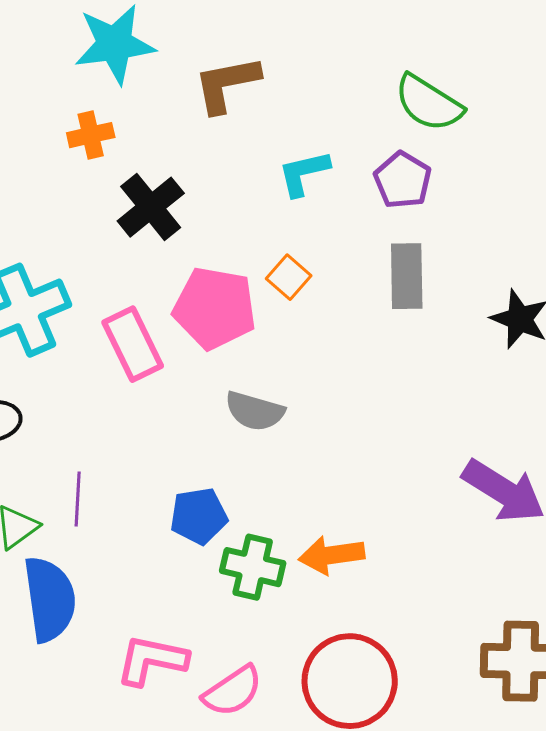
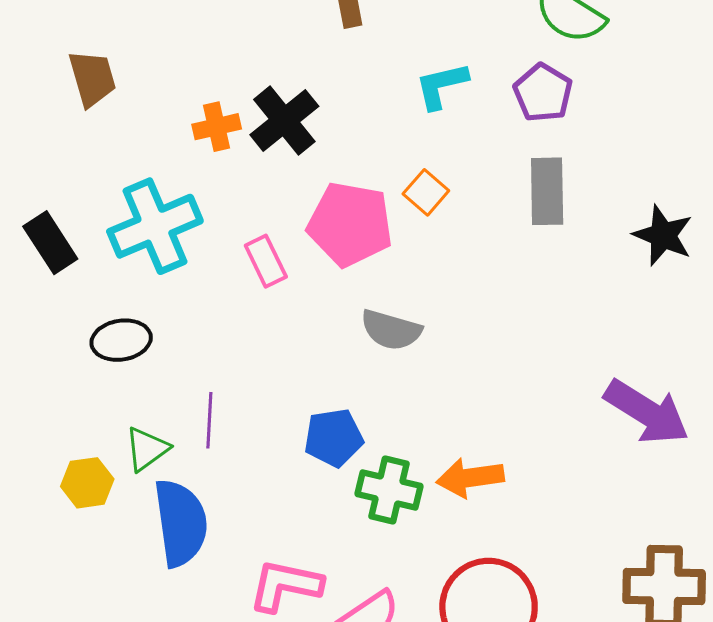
orange cross: (91, 135) -> (217, 127), moved
pink rectangle: (133, 344) -> (266, 261), size x0.7

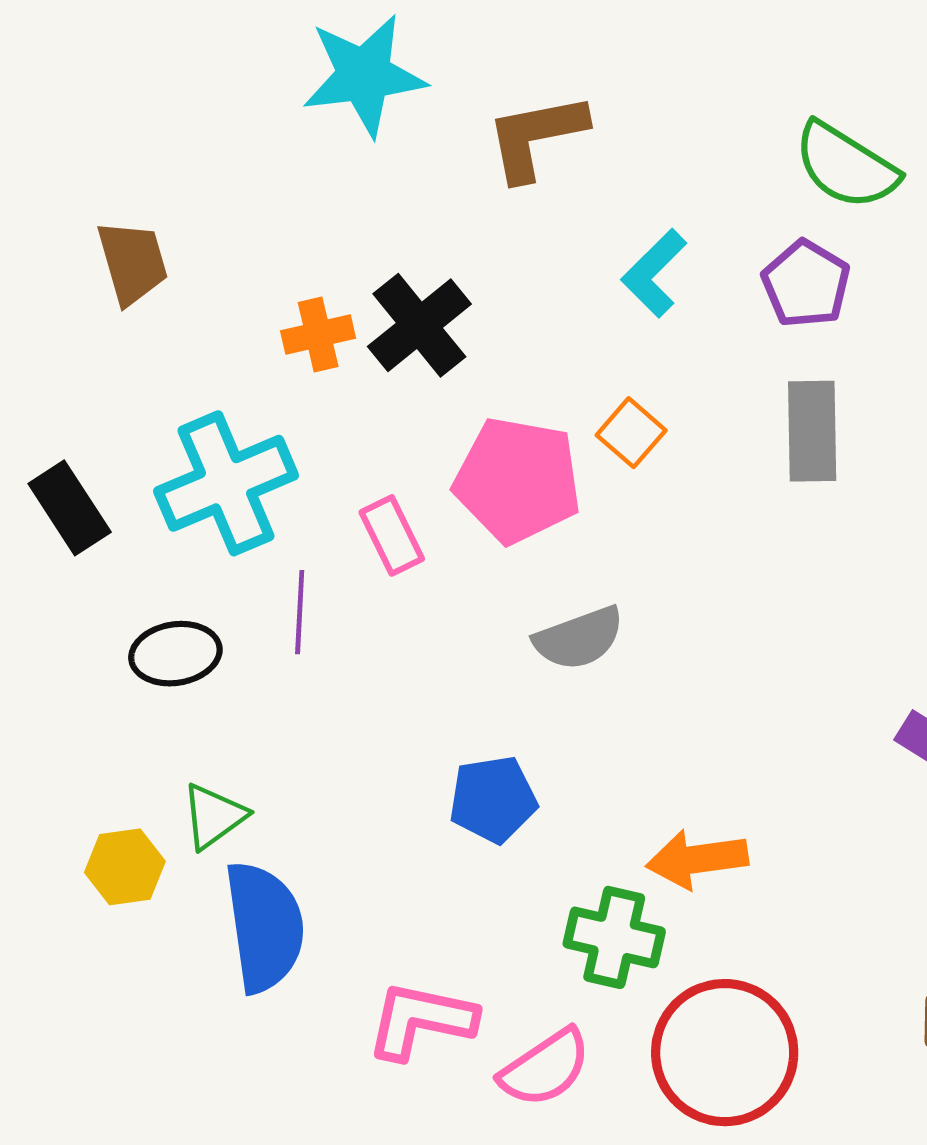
cyan L-shape: (441, 86) -> (654, 273), turned -32
gray semicircle: (391, 330) -> (579, 638), turned -36
purple line: (209, 420) -> (300, 612), moved
green cross: (389, 490) -> (614, 937), moved

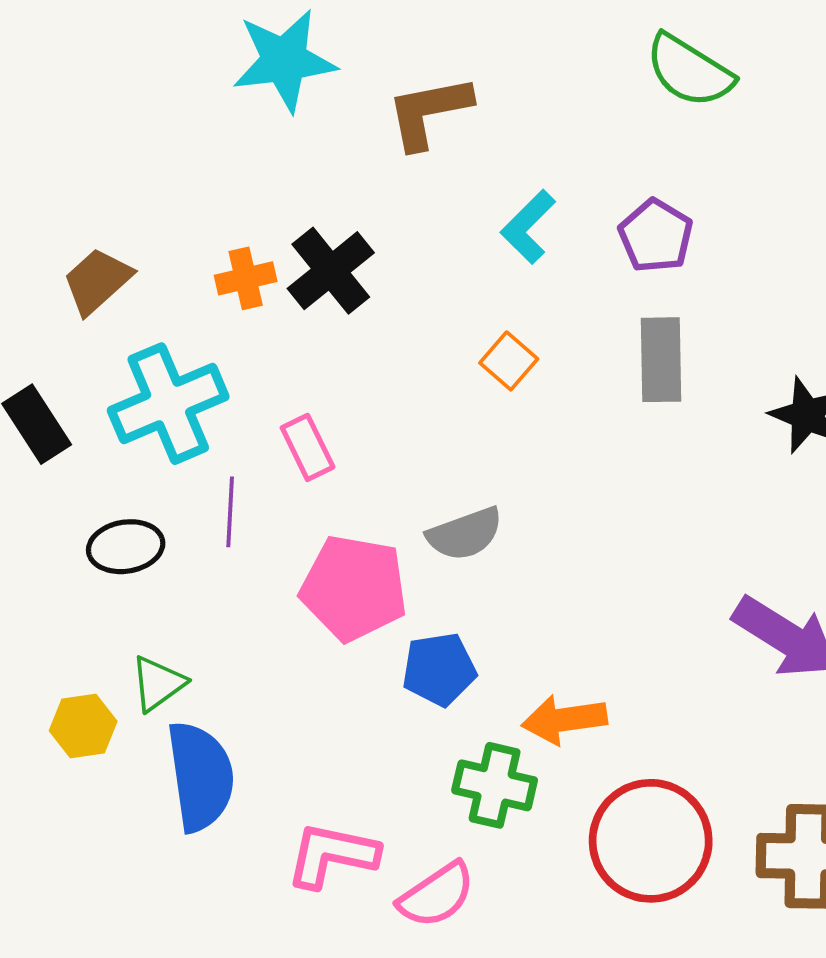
green semicircle: (846, 166) -> (689, 71), moved
brown trapezoid: (132, 262) -> (97, 281), moved, turned -116
pink pentagon: (518, 480) -> (354, 588), moved
blue pentagon: (493, 799) -> (439, 669), moved
red circle: (725, 1053) -> (651, 841), moved

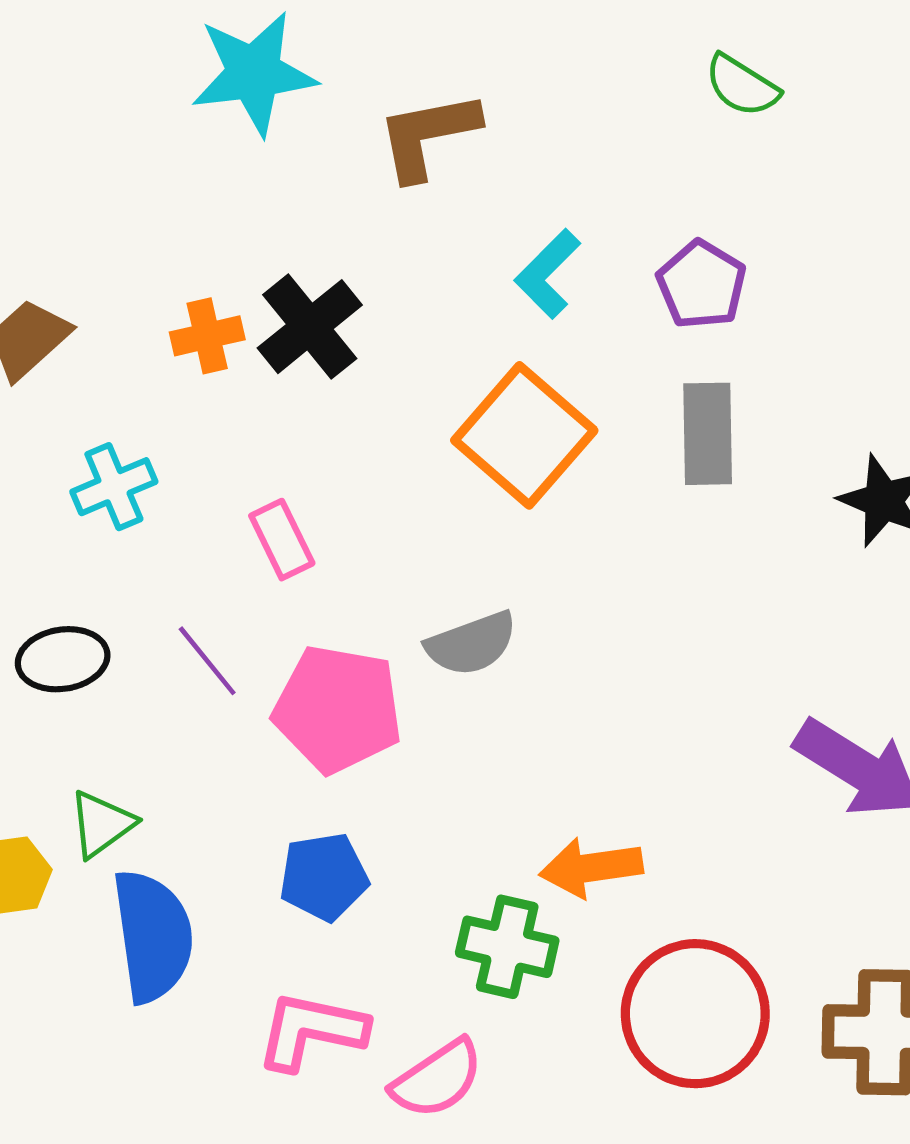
green semicircle: (689, 71) -> (742, 86), size x0.7
orange square: (509, 361) -> (524, 435), size x2.0
cyan cross: (168, 404) -> (114, 487), size x0.6
purple line: (230, 512) -> (207, 661), moved, turned -42
blue pentagon: (439, 669) -> (324, 877), moved

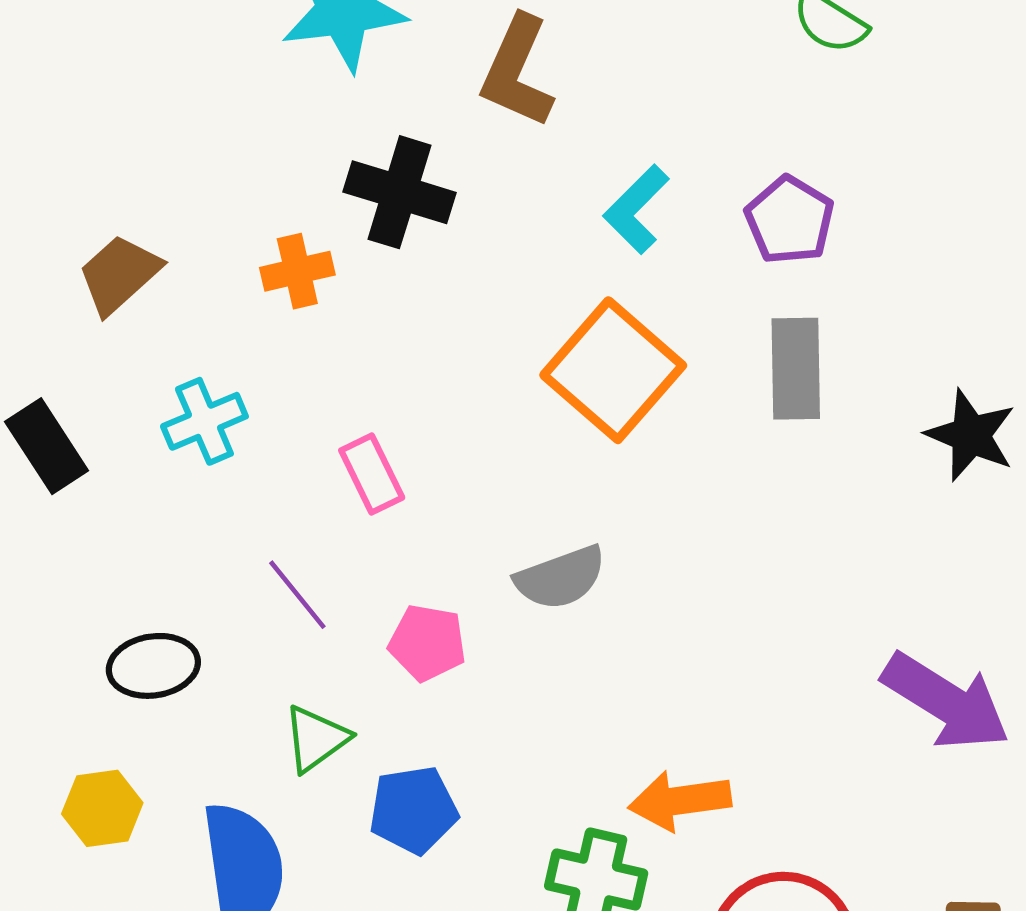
brown L-shape: (428, 135) -> (517, 71), turned -55
black cross: (310, 327) -> (400, 192), moved, turned -34
black ellipse: (63, 659) -> (153, 666), moved
pink pentagon: (338, 709) -> (427, 643), size x0.6
green triangle: (101, 824) -> (316, 739), moved

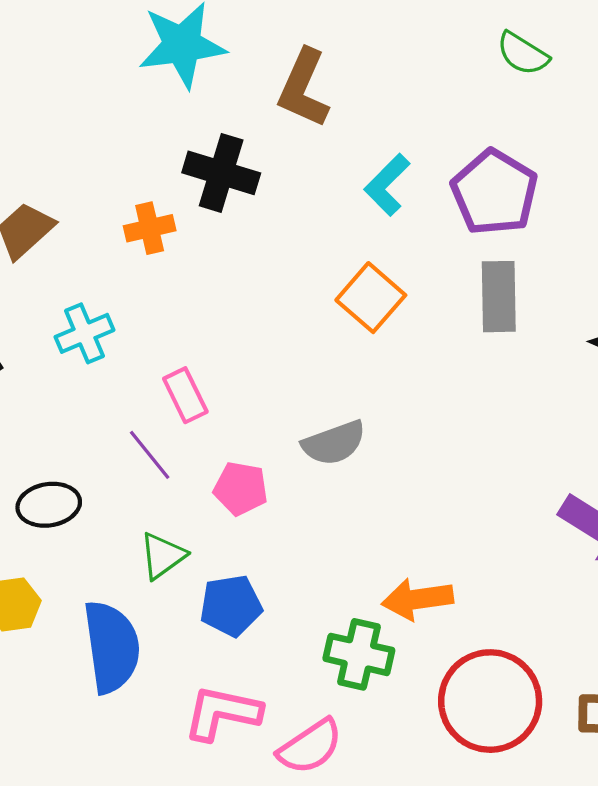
purple pentagon: (790, 220) -> (494, 192), size x1.4
orange square: (613, 370) -> (371, 298), size x0.7
pink rectangle: (372, 474) -> (185, 395), moved

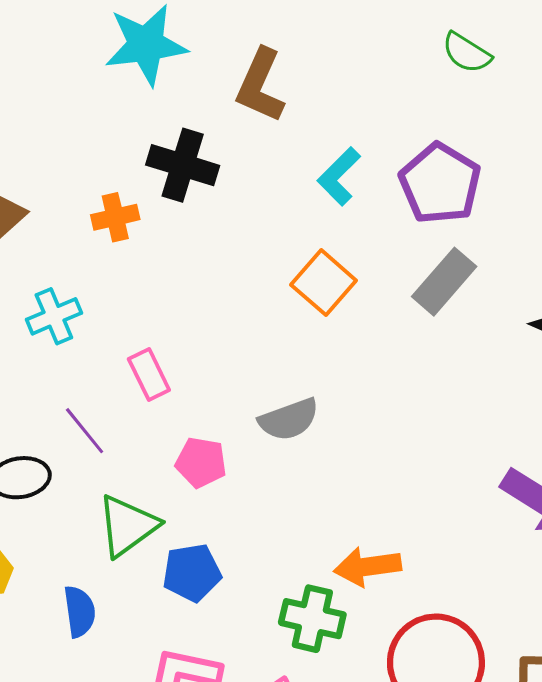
gray rectangle: (499, 297) -> (444, 282), turned 42
purple line: (150, 455) -> (85, 431), moved
green triangle: (163, 556) -> (127, 526), size x1.4
blue semicircle: (112, 647) -> (79, 611), size x0.6

